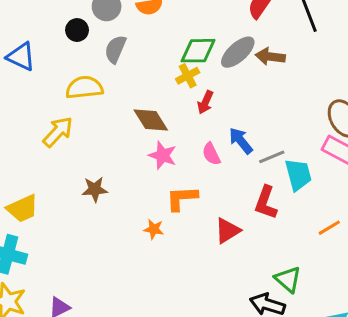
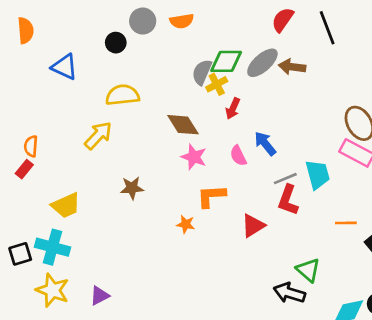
gray semicircle: (115, 49) -> (202, 72), moved
gray line: (272, 157) -> (285, 179), moved
orange line: (329, 228) -> (346, 223), turned 30

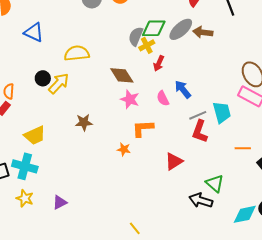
black circle: (116, 43) -> (43, 78), moved
red triangle: (253, 226) -> (174, 161), moved
yellow star: (52, 290) -> (25, 198), size x0.7

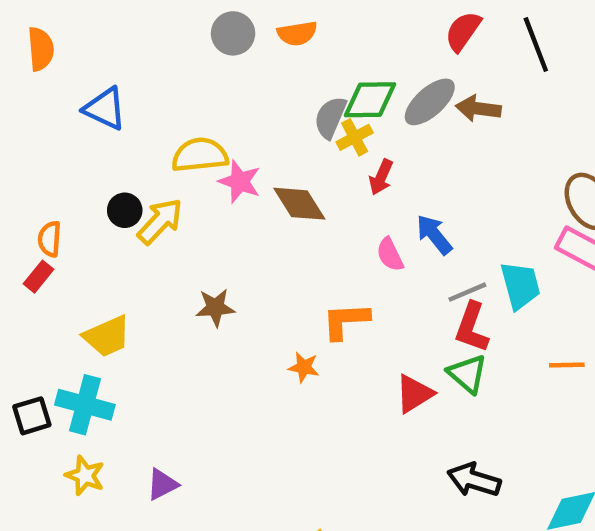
pink star: (130, 99) -> (240, 182), moved
green triangle: (215, 183) -> (467, 374), moved

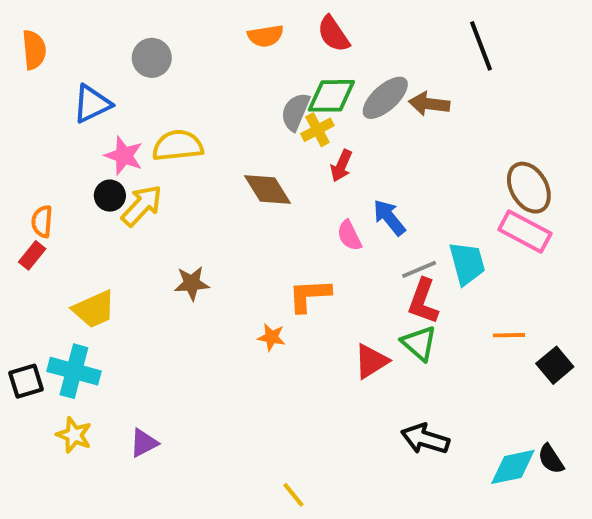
red semicircle: (463, 31) -> (333, 34), moved, turned -69
gray circle: (233, 33) -> (152, 58), moved
blue triangle: (105, 109) -> (92, 104), turned -51
pink star: (240, 182) -> (124, 156), moved

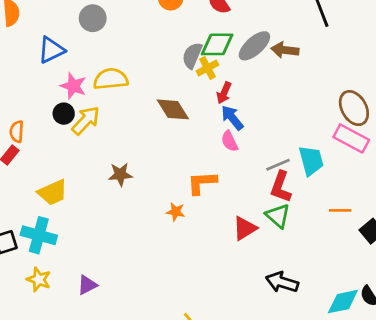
blue arrow: (389, 217) -> (232, 118), moved

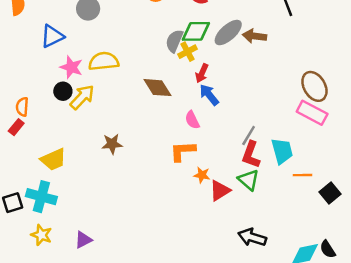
pink semicircle: (230, 141) -> (192, 120), moved
cyan trapezoid: (311, 161) -> (282, 151), moved
gray line: (278, 165) -> (249, 136), turned -36
orange star: (176, 212) -> (202, 175), moved

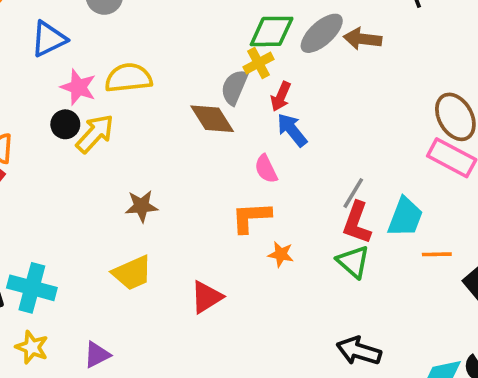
gray semicircle: (174, 41) -> (234, 87), moved
cyan trapezoid: (282, 151) -> (405, 217), turned 36
yellow trapezoid: (53, 159) -> (132, 273), moved
red triangle: (220, 191) -> (206, 297), moved

